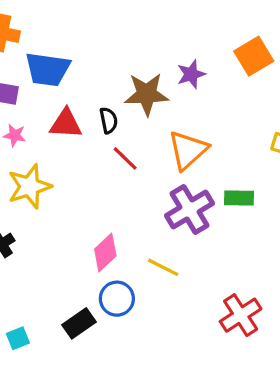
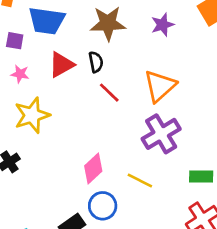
brown star: (147, 94) -> (108, 23), moved
red triangle: (66, 124) -> (61, 65), turned -32
green rectangle: (239, 198) -> (201, 177), moved

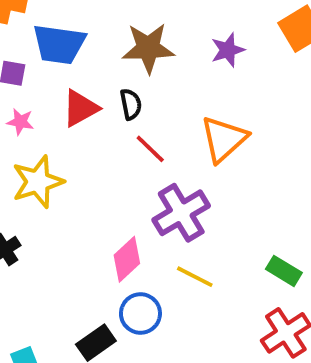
purple cross: (161, 134) -> (181, 213), moved
green rectangle: (201, 177) -> (284, 271), turned 30

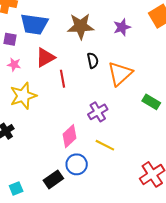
black semicircle: (131, 104) -> (93, 61), moved
red line: (150, 149) -> (62, 79), moved, turned 36
purple cross: (181, 213) -> (98, 112), size x0.7
green rectangle: (284, 271) -> (151, 102), moved

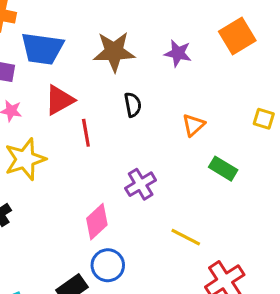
purple star: (122, 27) -> (178, 53), turned 30
orange triangle: (120, 74) -> (194, 125), moved, size x0.6
yellow line: (105, 145) -> (186, 237), moved

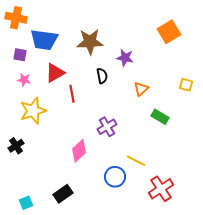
purple star: (178, 53) -> (125, 58), moved
blue circle: (108, 265) -> (115, 177), moved

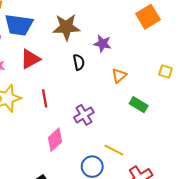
red line: (72, 94) -> (45, 98), moved

